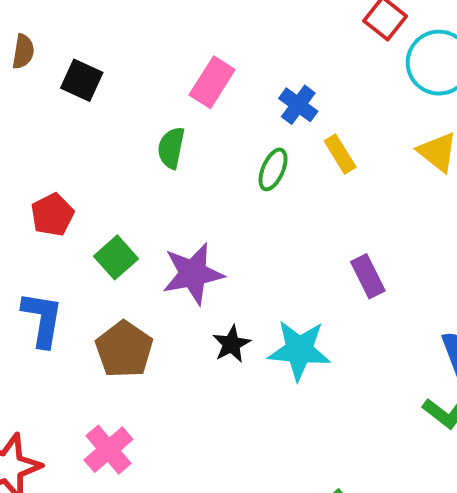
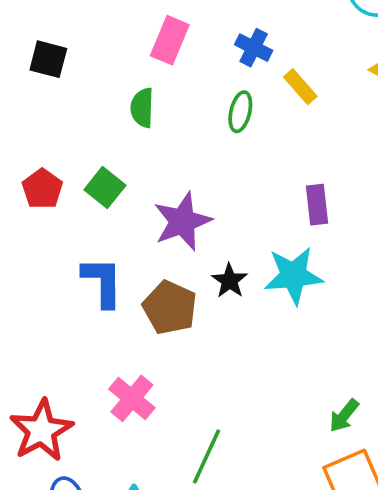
green square: (116, 257) -> (105, 188), moved
purple rectangle: (368, 276) -> (317, 205), moved, turned 30
blue L-shape: (42, 319) -> (102, 282), moved
brown pentagon: (124, 349) -> (170, 308), moved

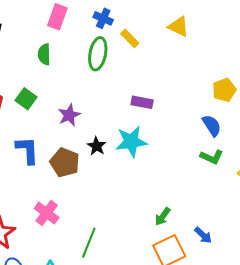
green ellipse: (240, 112) -> (98, 54), size x1.5
purple rectangle: (317, 205) -> (142, 102), turned -70
purple star: (182, 221) -> (69, 115), size x0.7

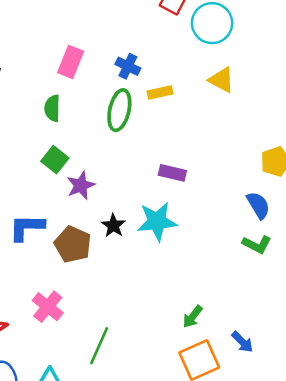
yellow rectangle: (130, 38) -> (160, 93), turned -60
green square: (26, 99) -> (55, 160), moved
blue L-shape: (27, 150) -> (27, 227), turned -88

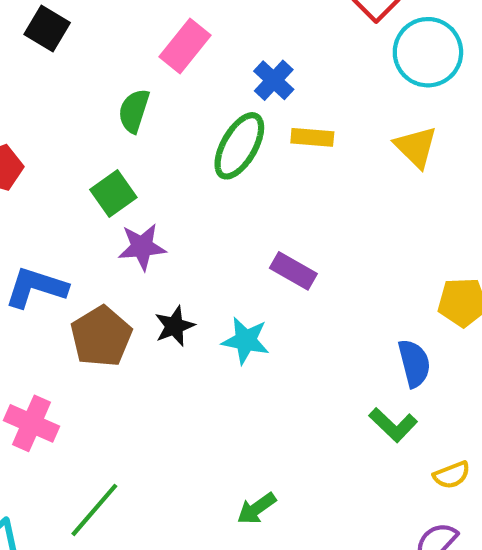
cyan star: (157, 221) -> (246, 340), size x0.7
pink cross: (48, 307) -> (32, 423), turned -32

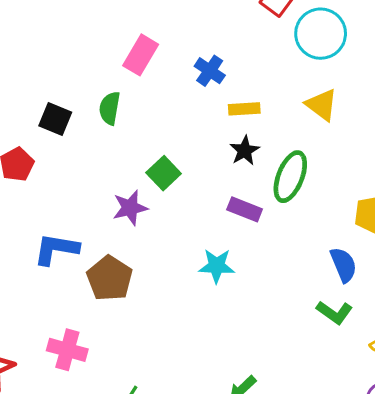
black square: (47, 29) -> (55, 119), moved
green ellipse: (239, 146) -> (290, 177), moved
green square: (113, 193) -> (164, 173), moved
black star: (175, 326) -> (245, 151), moved

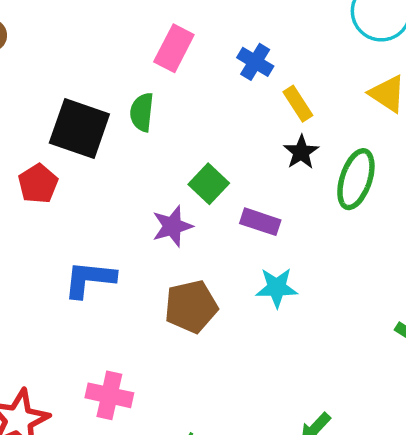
yellow rectangle: (244, 109) -> (298, 104), turned 64
black square: (55, 119) -> (79, 129), size x1.6
purple rectangle: (245, 209) -> (260, 222), moved
brown pentagon: (110, 278) -> (191, 307), moved, turned 30

